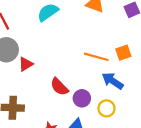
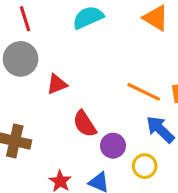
red triangle: (26, 64) -> (57, 84), moved

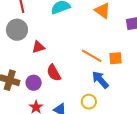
purple circle: (113, 146) -> (34, 83), moved

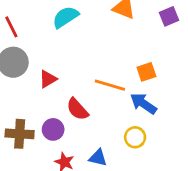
orange line: (92, 56) -> (110, 85), moved
orange square: (116, 58) -> (146, 72), moved

